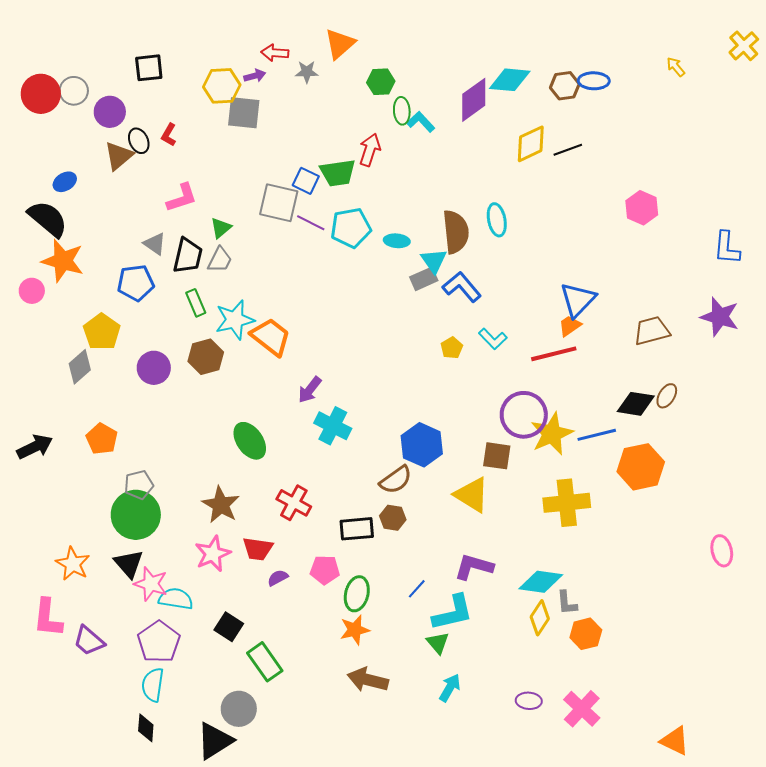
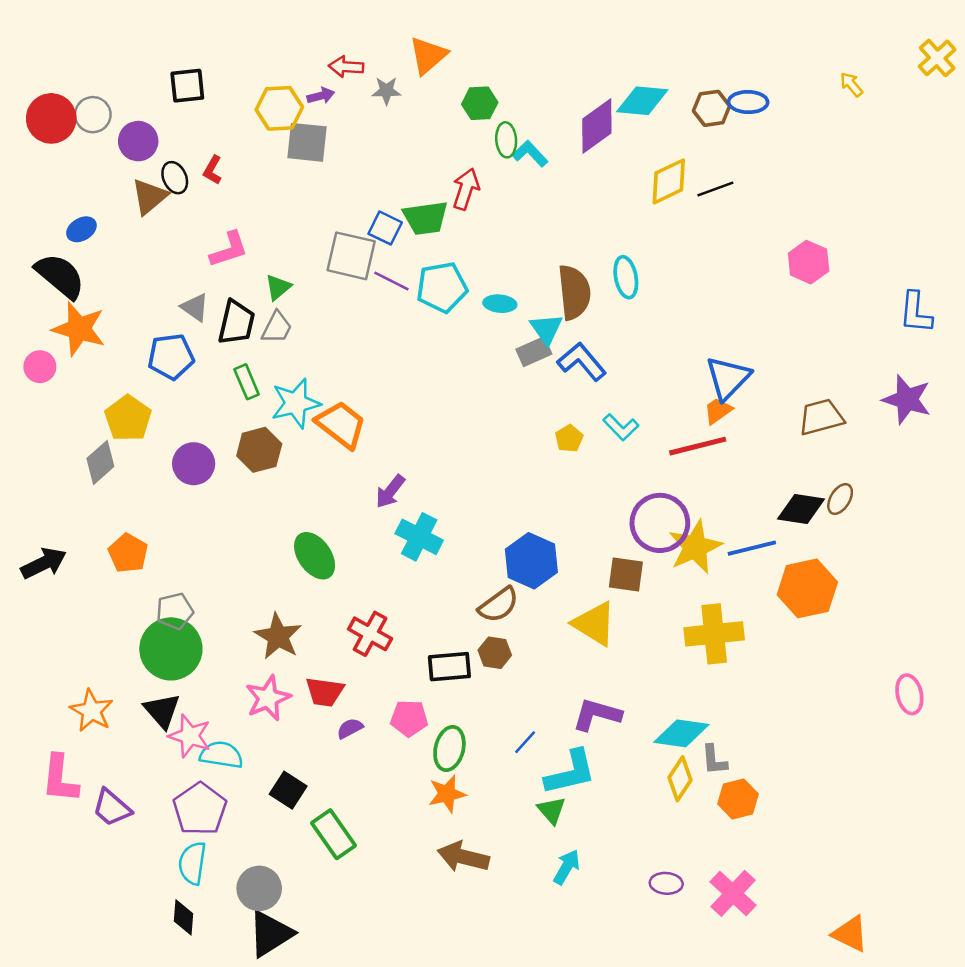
gray circle: (239, 709) -> (259, 888), moved

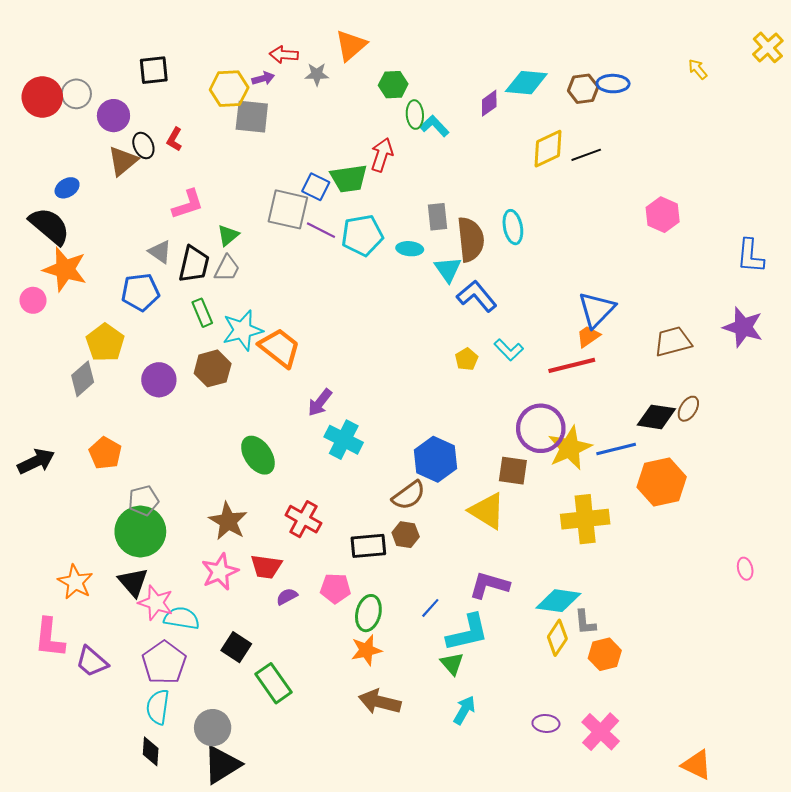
purple diamond: (597, 126) -> (489, 103), size x0.6
gray rectangle: (534, 352) -> (438, 217), moved, turned -72
pink ellipse: (909, 694) -> (745, 569), size x0.7

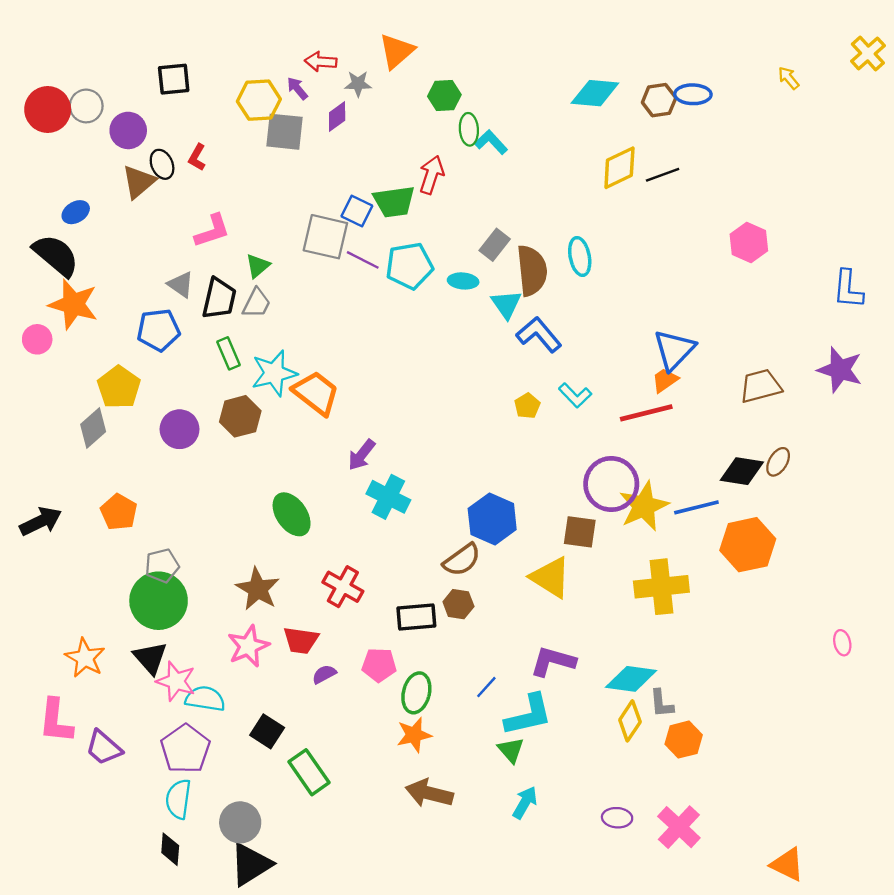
purple arrow: (263, 78) -> (297, 88), turned -115
purple diamond: (489, 103) -> (337, 116), moved
gray rectangle: (438, 217) -> (495, 245), turned 44

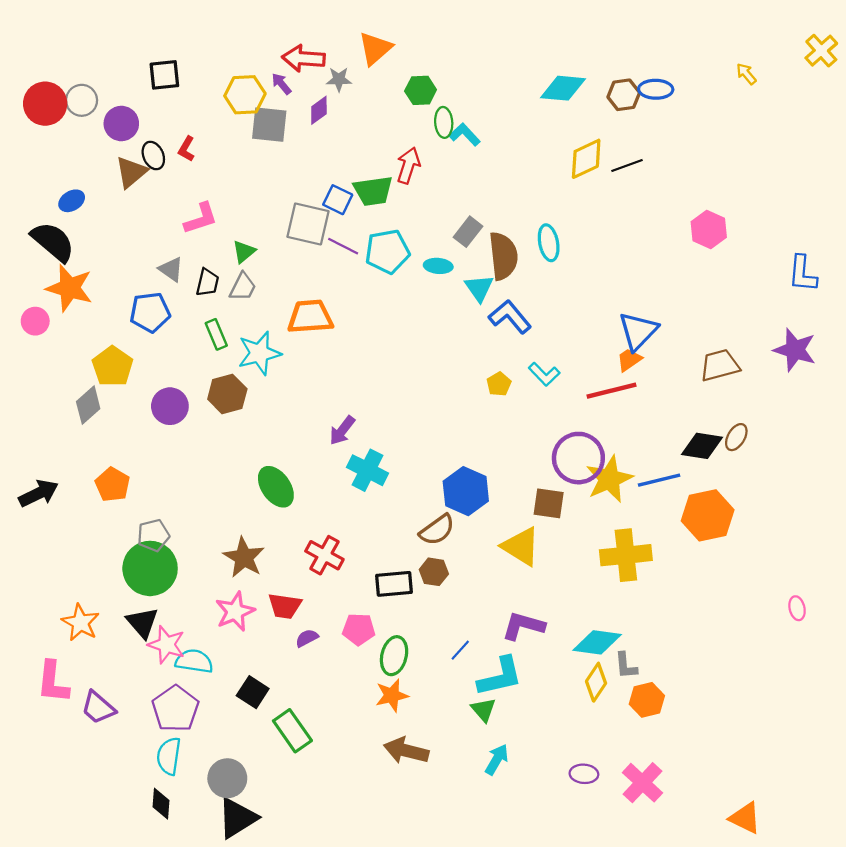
red arrow: (321, 62) -> (303, 58), size x1.4
black trapezoid: (219, 298) -> (207, 282), size x0.7
orange trapezoid: (316, 393) -> (310, 317), moved, turned -42

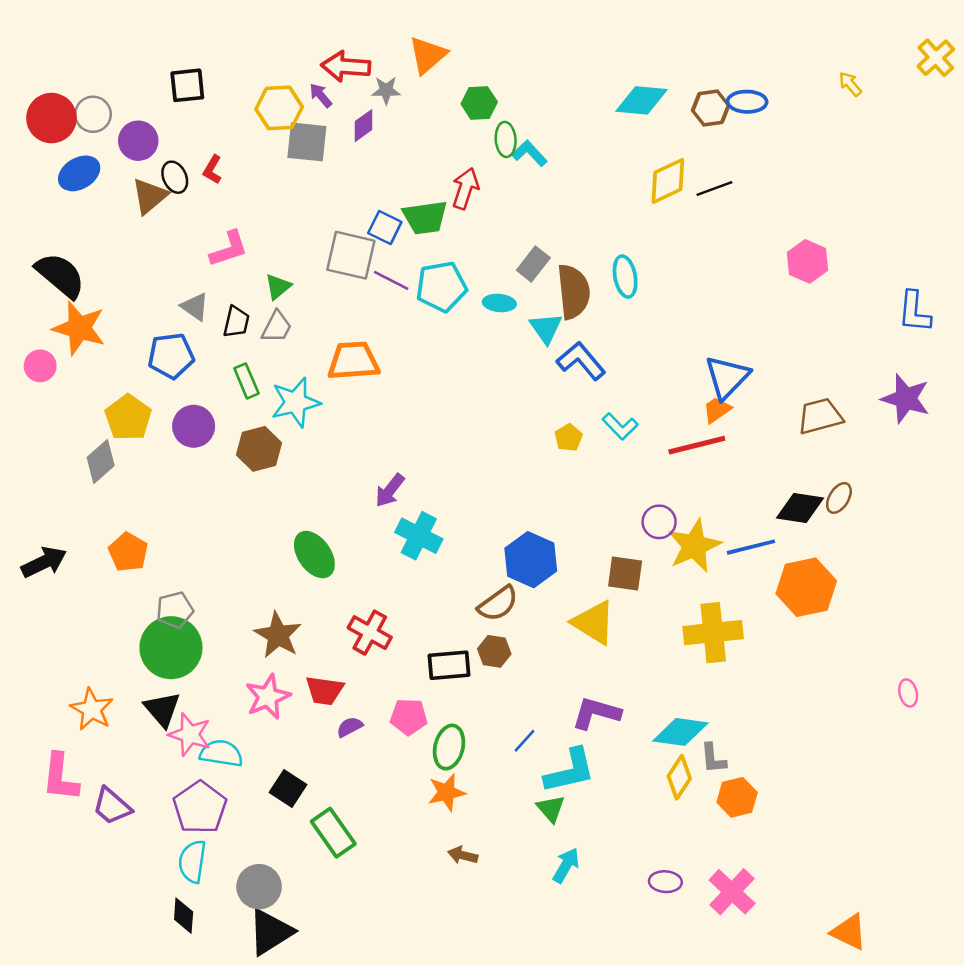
blue ellipse: (72, 201) -> (79, 173), moved, size x1.4
purple circle: (170, 406) -> (194, 426), moved
purple circle: (578, 458) -> (659, 522), size x0.6
brown arrow: (406, 751) -> (463, 855), size x0.6

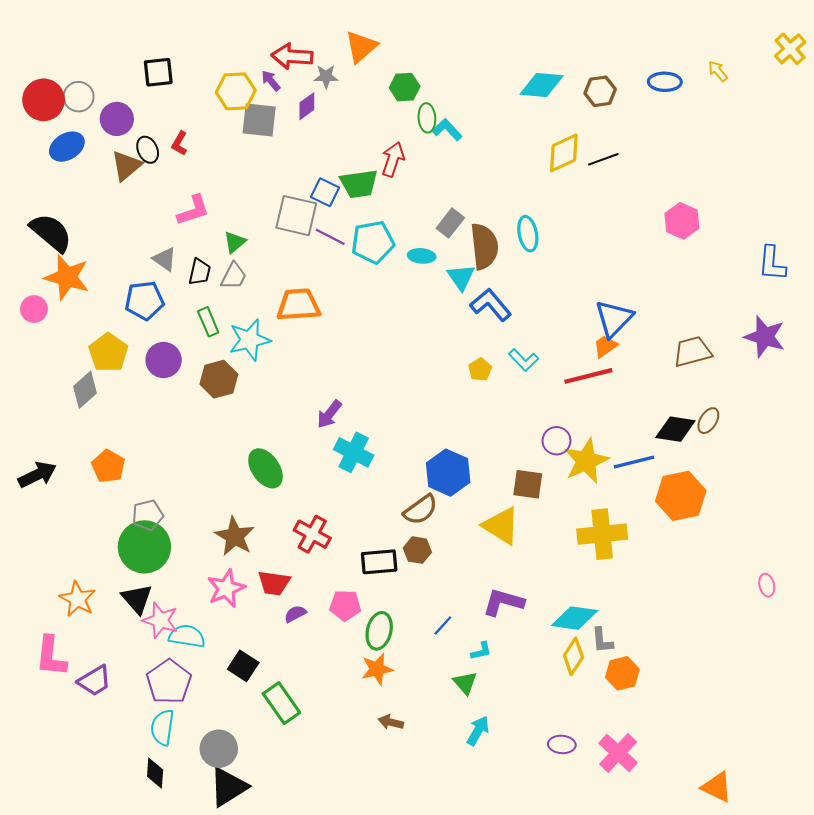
blue ellipse: (747, 102) -> (665, 82), moved
cyan L-shape: (570, 771) -> (481, 651), size x0.5
purple trapezoid: (112, 806) -> (95, 681), turned -72

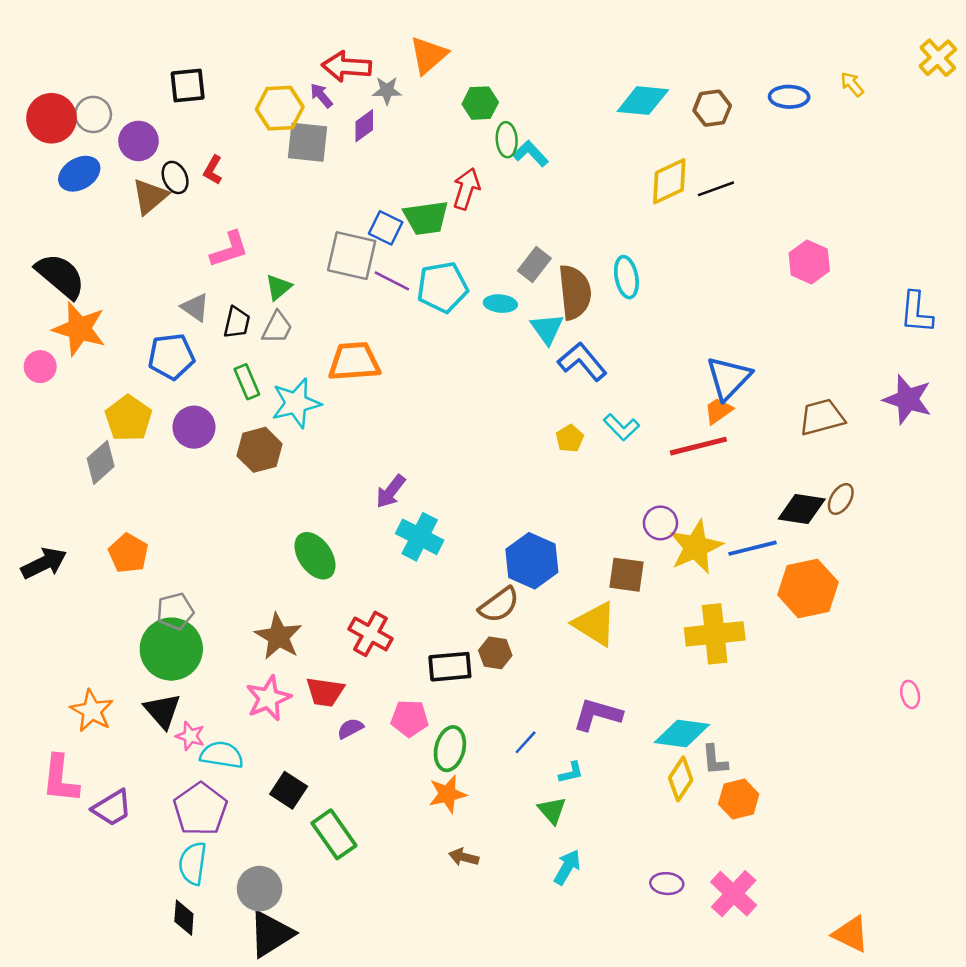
pink star: (160, 620) -> (190, 736), size x0.7

